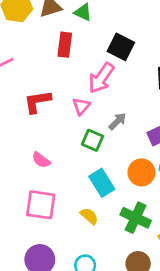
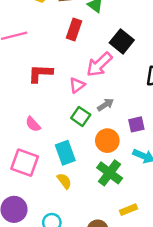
orange circle: (141, 172) -> (107, 141), moved
cyan rectangle: (102, 183) -> (65, 153), moved
green cross: (136, 218) -> (110, 173), moved

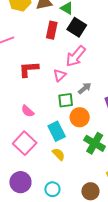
black square: (122, 41) -> (77, 27), moved
green square: (81, 116) -> (66, 100), turned -35
orange circle: (107, 141) -> (80, 117), moved
pink square: (25, 163) -> (25, 143), turned 30

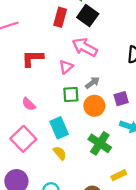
pink arrow: (76, 56) -> (85, 47), turned 75
orange circle: (80, 117) -> (94, 106), moved

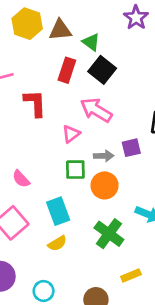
red L-shape: (33, 58) -> (35, 103), moved, turned 85
gray arrow: (92, 83) -> (104, 156), turned 32
purple square: (121, 99) -> (131, 148), moved
yellow semicircle: (60, 153) -> (57, 243), turned 96

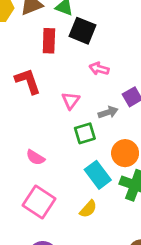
pink arrow: (96, 110) -> (99, 69), moved, size x0.6
orange circle: (105, 185) -> (125, 153), moved
cyan rectangle: (58, 211) -> (98, 175), moved

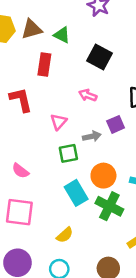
black square: (83, 31) -> (99, 57), moved
pink square: (39, 202) -> (19, 212), turned -32
yellow semicircle: (88, 209) -> (65, 235), moved

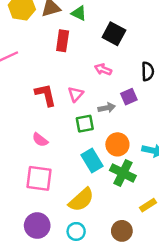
red L-shape: (21, 100) -> (46, 95), moved
yellow semicircle: (65, 235) -> (81, 200), size x1.6

